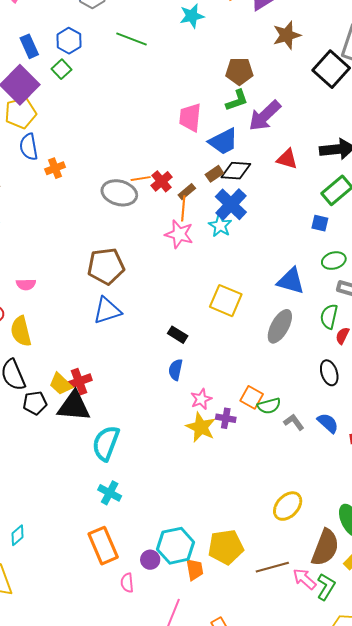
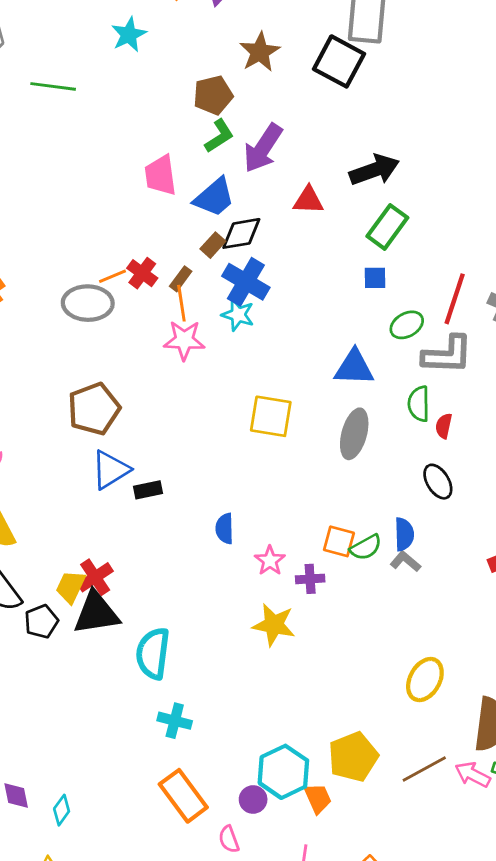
brown star: (287, 35) -> (260, 52), moved
black rectangle: (178, 335) -> (148, 490), moved, turned -30
yellow trapezoid: (61, 384) -> (71, 587), turned 85
blue semicircle: (328, 423) -> (404, 534), moved, turned 60
yellow star: (201, 427) -> (274, 625), moved

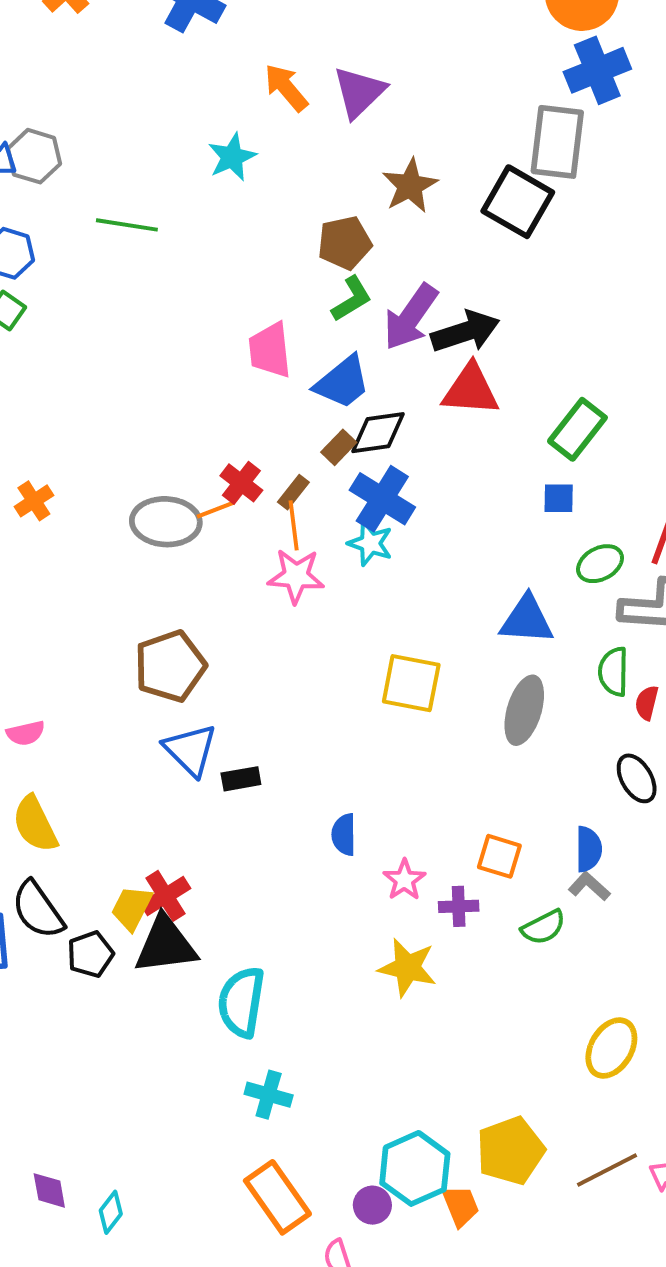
black arrow: (374, 170) -> (465, 332), moved
red triangle: (308, 200) -> (471, 390), size x1.4
orange line: (112, 276) -> (215, 510), moved
blue triangle: (110, 470) -> (190, 750), turned -45
green semicircle: (366, 547) -> (543, 927), moved

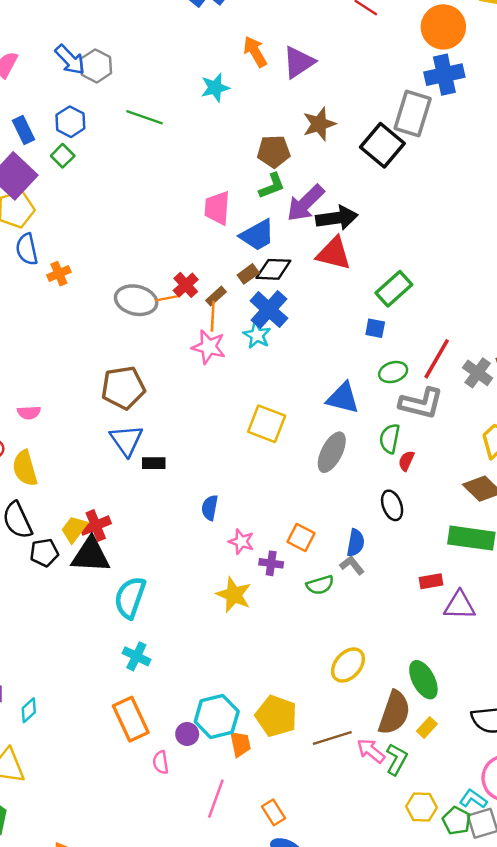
pink star: (404, 880) -> (241, 542), turned -30
yellow pentagon: (511, 1151) -> (276, 716), turned 30

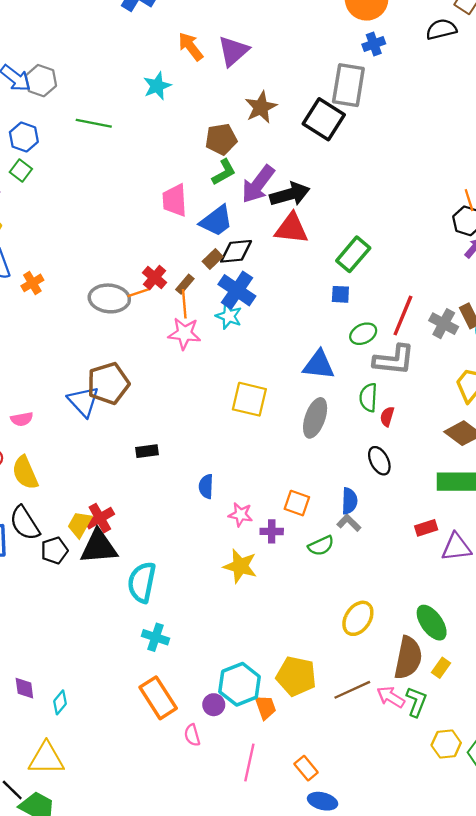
blue cross: (444, 75) -> (374, 44), size x0.6
blue triangle: (126, 440) -> (83, 401), moved

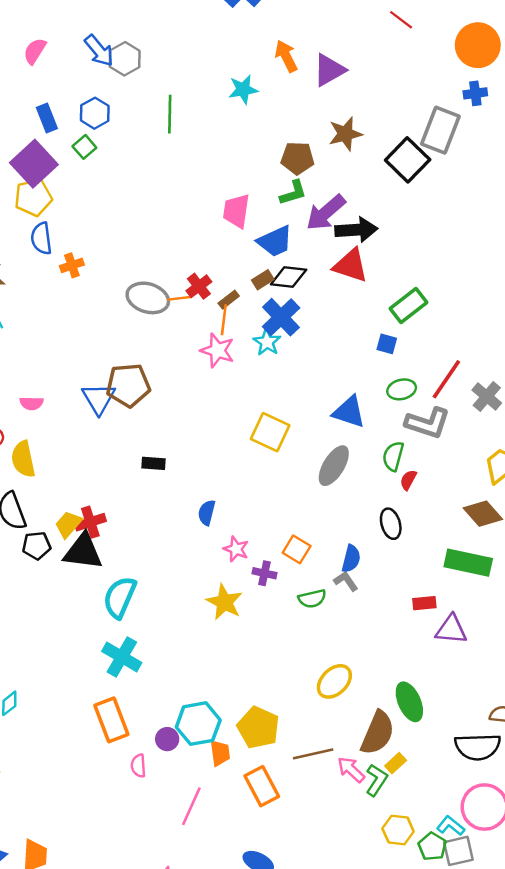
green line: (94, 123) -> (170, 114), turned 68
cyan cross: (155, 637) -> (122, 657), size x1.4
yellow rectangle: (441, 668) -> (396, 763), moved
orange rectangle: (306, 768) -> (262, 786), moved, size x1.5

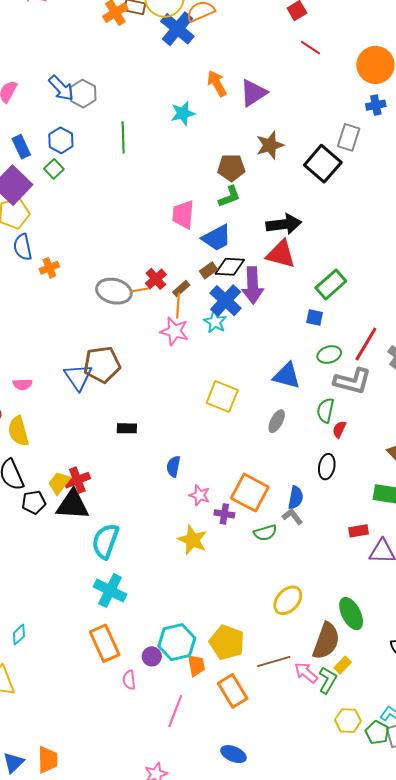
gray rectangle: (440, 130) -> (349, 137), size x0.7
purple arrow: (326, 213) -> (253, 285), moved, turned -48
gray ellipse: (334, 466) -> (277, 421), size x0.7
black ellipse: (391, 524) -> (327, 467), turned 30
orange square: (297, 549) -> (250, 493), size x1.6

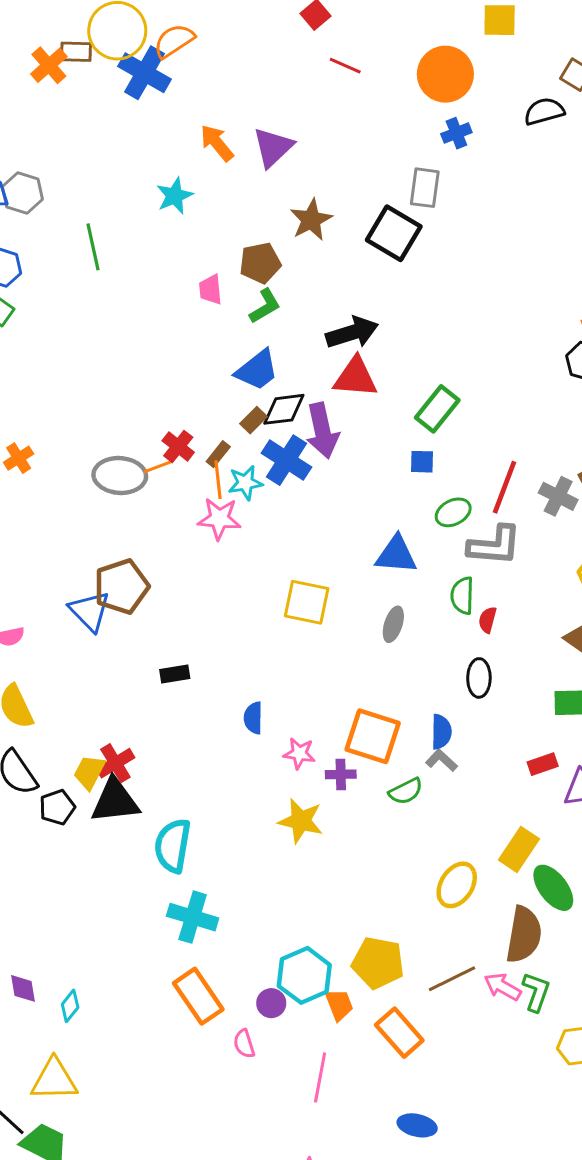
pink trapezoid: (183, 215) -> (211, 290), moved, size x0.7
cyan star: (215, 322) -> (245, 483), moved, turned -30
yellow rectangle: (343, 665) -> (519, 849), moved, size x1.6

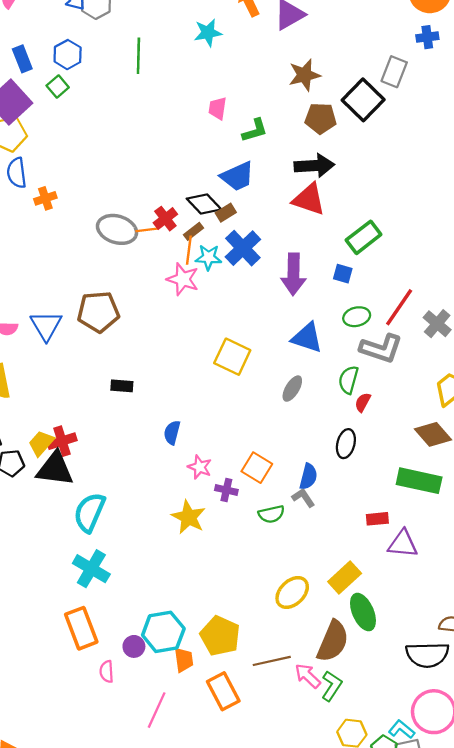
brown pentagon: (260, 263) -> (321, 118), moved
black diamond: (284, 409) -> (204, 204), moved, turned 40
purple arrow: (322, 431) -> (293, 274), moved
blue triangle: (90, 611) -> (46, 326), moved
orange square: (373, 736) -> (257, 468), size x0.7

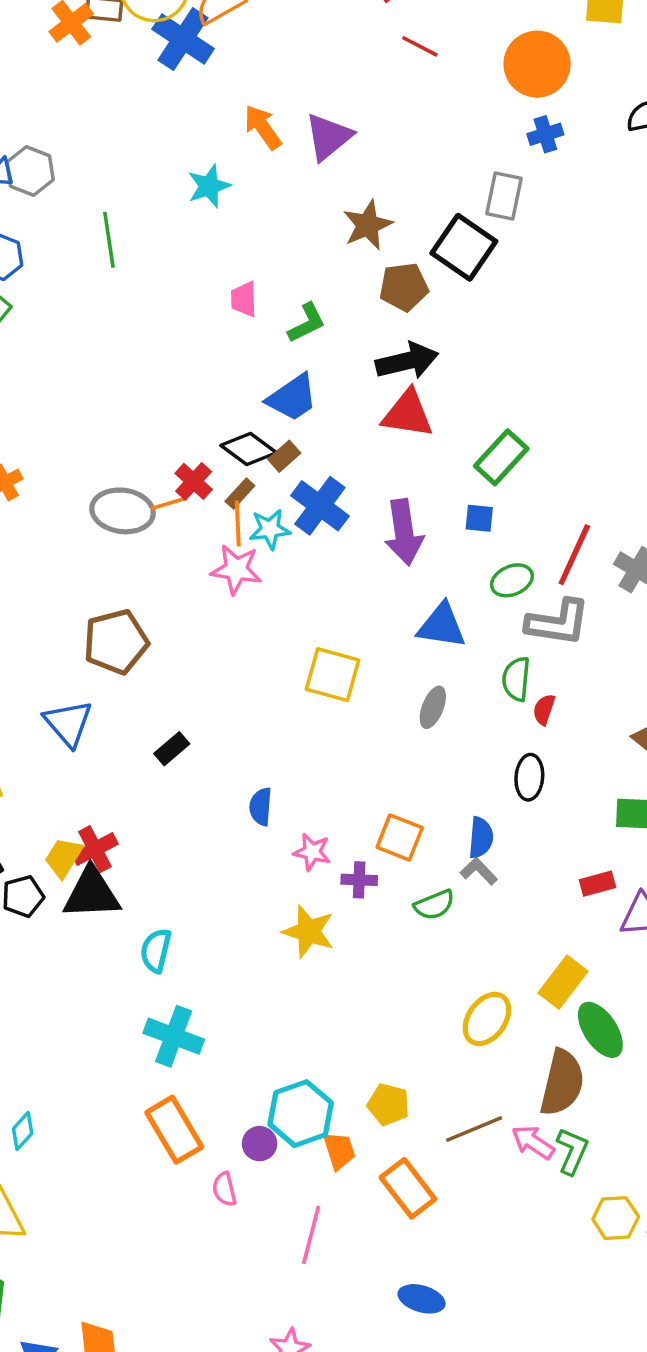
blue triangle: (46, 326) -> (68, 723), moved
black rectangle: (122, 386) -> (172, 749), turned -35
cyan semicircle: (89, 512) -> (156, 951), size x0.7
yellow pentagon: (220, 636) -> (388, 1104), size x0.7

